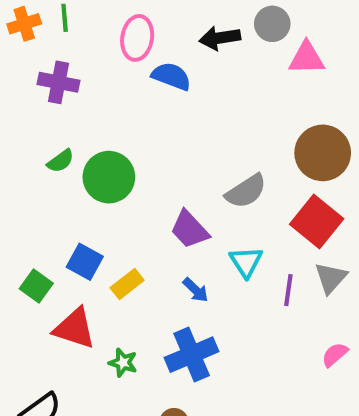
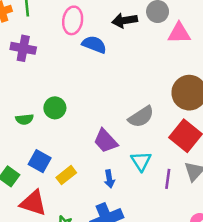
green semicircle: (60, 161) -> (24, 119), moved, turned 30
green circle: (109, 177) -> (55, 108), size x0.7
blue arrow: (196, 290) -> (109, 179), turned 36

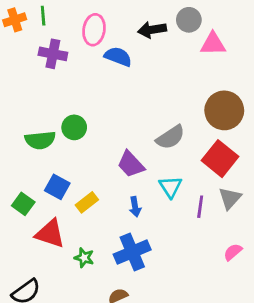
purple cross: (23, 48) -> (53, 54), moved
green semicircle: (24, 119) -> (40, 140), size x1.5

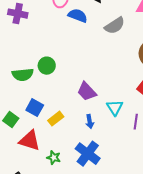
purple cross: (53, 54) -> (18, 14), moved
gray semicircle: (170, 137) -> (115, 26), moved
blue cross: (132, 252) -> (88, 154), turned -30

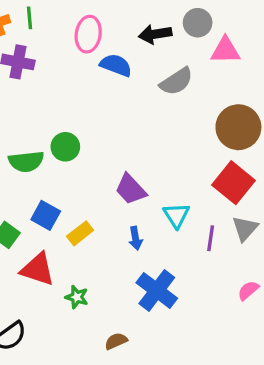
blue cross: (88, 154) -> (157, 290), moved

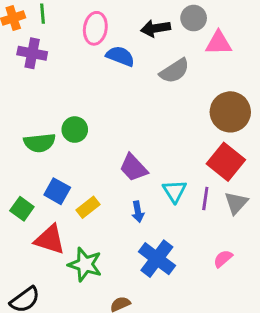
purple line: (211, 238) -> (205, 198), moved
pink semicircle: (248, 290) -> (223, 259), moved
green star: (77, 297) -> (85, 265), size x1.6

